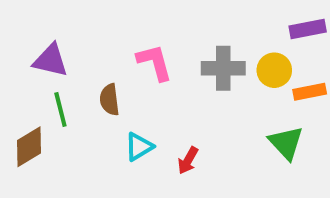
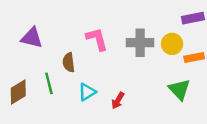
green line: (60, 109) -> (49, 83), moved

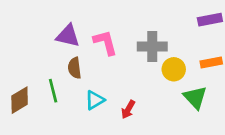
purple triangle: (32, 38) -> (68, 36), moved
yellow circle: (172, 44) -> (174, 69), moved

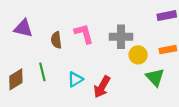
purple triangle: (68, 36) -> (23, 28), moved
brown semicircle: (75, 68) -> (56, 40), moved
red arrow: (128, 109) -> (102, 87), size x1.5

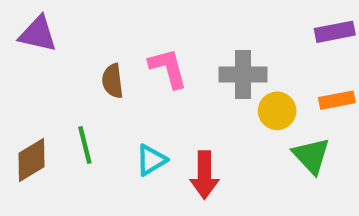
purple triangle: (23, 28) -> (38, 34), moved
red arrow: (102, 87) -> (204, 175), turned -30

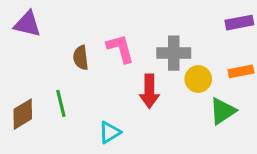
green triangle: (311, 156) -> (223, 111), turned 40
cyan triangle: (151, 160) -> (110, 132), moved
red arrow: (204, 175) -> (149, 91), moved

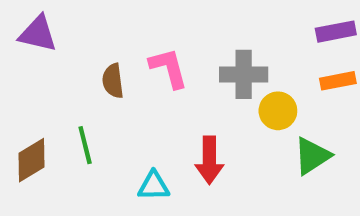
orange rectangle: (241, 71) -> (338, 81), moved
red arrow: (149, 91) -> (209, 160), moved
cyan triangle: (110, 132) -> (154, 186), turned 30

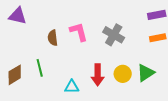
gray cross: (244, 74) -> (114, 35), turned 30
yellow circle: (278, 111) -> (123, 74), moved

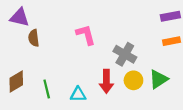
gray cross: (114, 35) -> (125, 54), moved
brown semicircle: (53, 38) -> (34, 38), moved
green line: (40, 68) -> (47, 89), moved

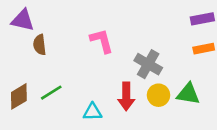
green triangle: (158, 79) -> (188, 94), turned 42
green line: (47, 89) -> (51, 93), moved, turned 72

